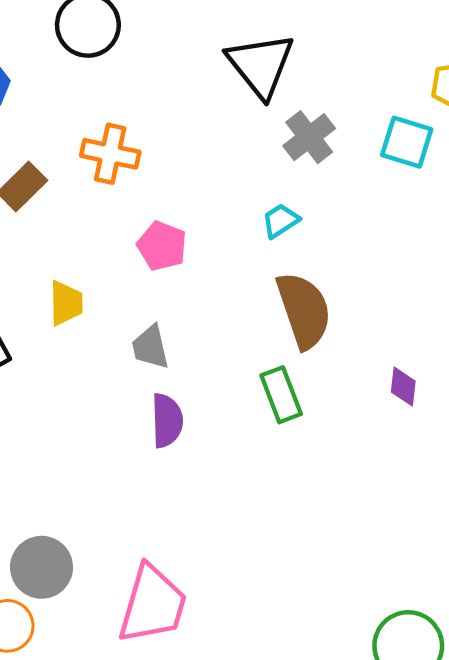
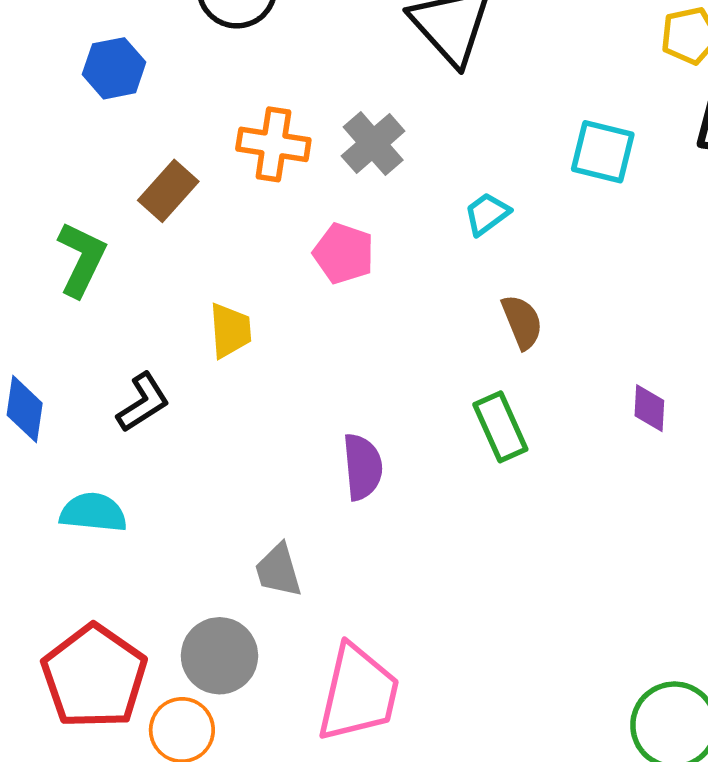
gray cross: (309, 137) -> (373, 143), moved
cyan square: (407, 142) -> (603, 152), moved
brown semicircle: (304, 310) -> (522, 322), size x0.6
gray trapezoid: (150, 347) -> (278, 570), moved

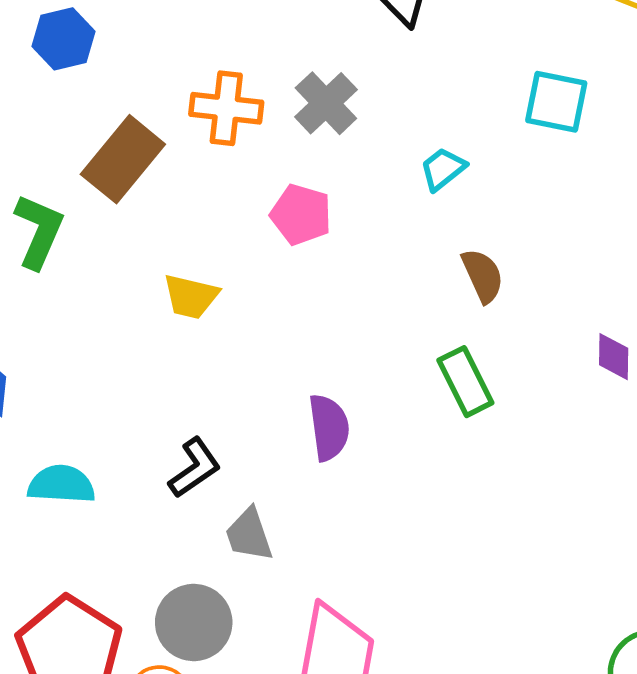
brown rectangle: (168, 191) -> (123, 159), size x1.4
yellow trapezoid: (230, 331) -> (191, 296), turned 110
black L-shape: (143, 402) -> (195, 468), moved

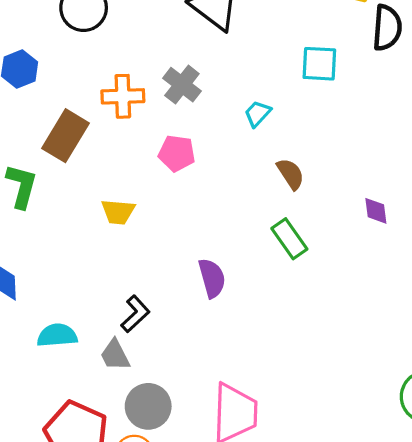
gray trapezoid: (249, 535) -> (115, 355), moved

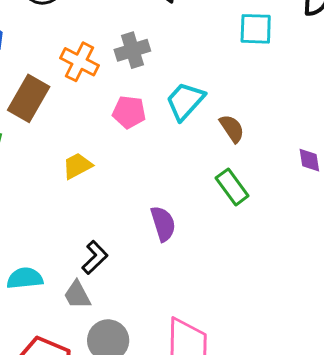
gray cross: (182, 85) -> (132, 50), turned 36
orange cross: (123, 96) -> (79, 62), turned 30
cyan trapezoid: (258, 114) -> (185, 101), moved, size x1.6
yellow trapezoid: (118, 212) -> (77, 166), turned 148

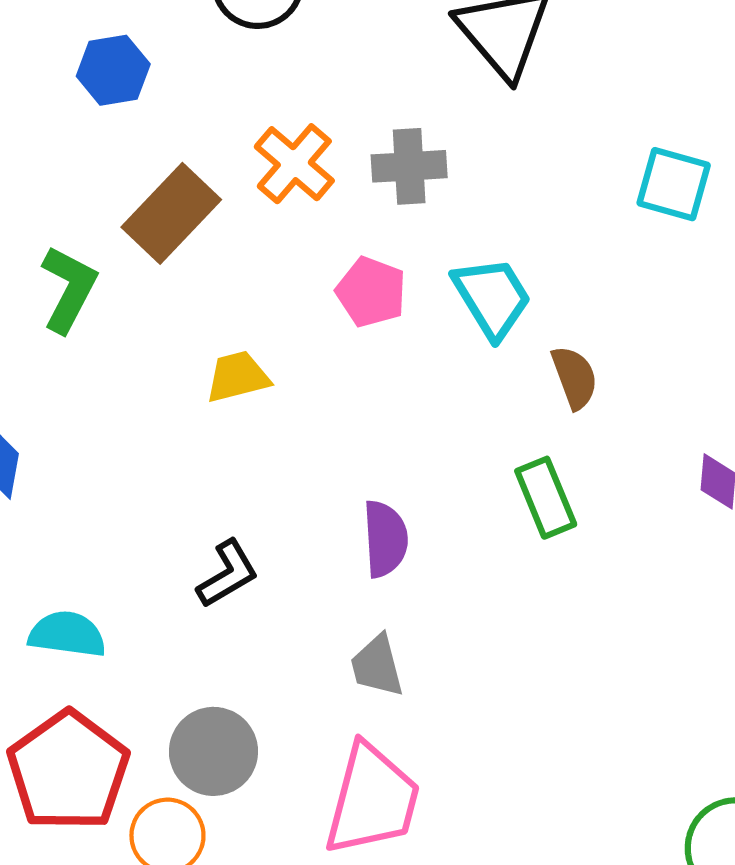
cyan trapezoid: (185, 101) -> (492, 297), turned 93
cyan semicircle: (25, 278) -> (67, 634), moved
gray trapezoid: (77, 295) -> (377, 666), moved

